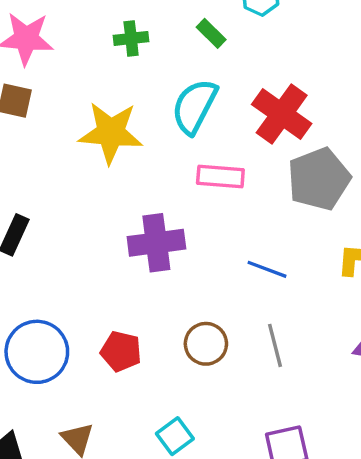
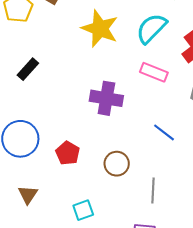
gray line: (275, 345) -> (153, 190), moved

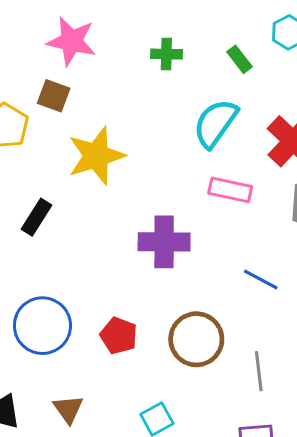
yellow star: (100, 29) -> (96, 156), moved, turned -30
brown circle: (117, 164) -> (196, 339), size x1.4

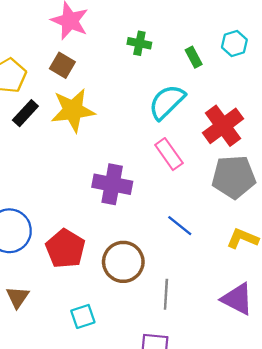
brown square: (54, 96) -> (62, 65), moved
pink rectangle: (230, 190) -> (169, 154), turned 32
black rectangle: (36, 217) -> (25, 113), moved
red pentagon: (119, 336) -> (65, 249), size x1.4

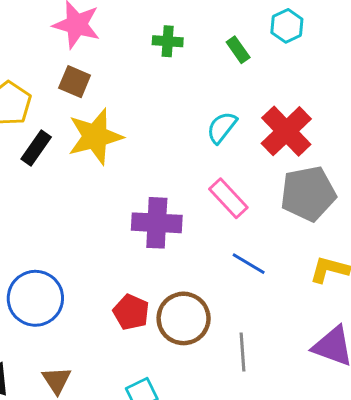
cyan semicircle: (167, 102) -> (222, 127), moved, size x0.7
pink rectangle: (169, 154) -> (228, 198), moved
red pentagon: (65, 249) -> (131, 312), moved, size x0.7

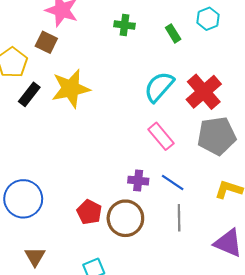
brown square: (75, 82) -> (46, 42), moved
cyan semicircle: (222, 127) -> (159, 87), size x1.4
purple cross: (157, 223) -> (138, 181), moved, size x0.6
gray line: (242, 352) -> (179, 218), moved

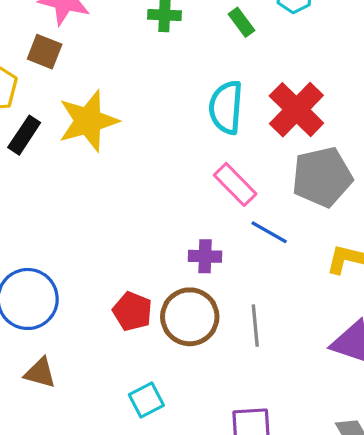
cyan semicircle: (159, 87) -> (226, 107), turned -32
blue line: (173, 183) -> (269, 232), moved
gray line: (179, 218) -> (255, 326), moved
brown triangle: (35, 257) -> (40, 373), moved, turned -40

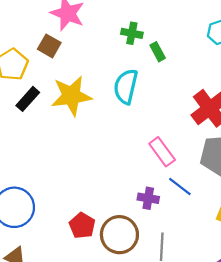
green rectangle: (241, 22) -> (158, 52), moved
cyan semicircle: (226, 107) -> (126, 86), moved
purple cross: (205, 256) -> (148, 198), moved

